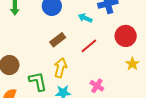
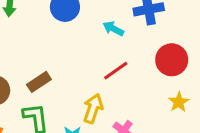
brown rectangle: (58, 40) -> (39, 82), moved
yellow arrow: (60, 68) -> (93, 108), moved

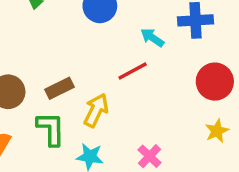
red line: (116, 71) -> (133, 71), moved
yellow arrow: (93, 108) -> (96, 110), moved

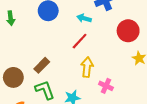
yellow arrow: (96, 110) -> (87, 67), moved

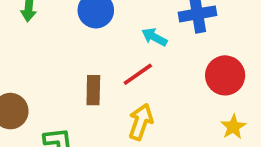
brown rectangle: (42, 65) -> (93, 90), moved, turned -56

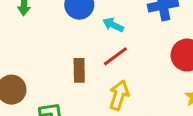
cyan arrow: (154, 37) -> (113, 25), moved

